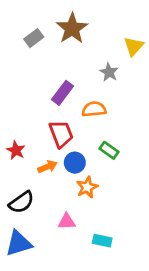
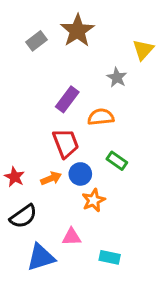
red star: (16, 150) -> (15, 177), moved
blue triangle: (19, 243) -> (41, 257), moved

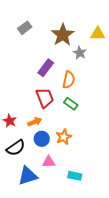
brown star: (77, 31) -> (63, 35), moved
yellow triangle: (143, 50) -> (98, 34), turned 49
orange semicircle: (101, 117) -> (69, 80), turned 108
green rectangle: (117, 161) -> (71, 104), moved
blue circle: (80, 174) -> (42, 139), moved

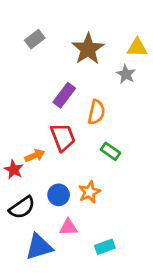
gray star: (80, 53) -> (126, 74), moved
green rectangle: (71, 104) -> (110, 151), moved
orange arrow: (35, 122) -> (35, 156), moved
cyan rectangle: (75, 176) -> (105, 247), turned -32

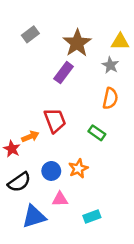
purple rectangle: (64, 95) -> (64, 73), moved
orange semicircle: (96, 112) -> (110, 98), moved

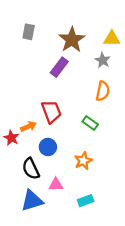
gray rectangle: (30, 34) -> (29, 32), turned -42
orange star: (78, 169) -> (83, 161), moved
blue circle: (51, 171) -> (48, 147), moved
black semicircle: (19, 182) -> (31, 169), moved, turned 100

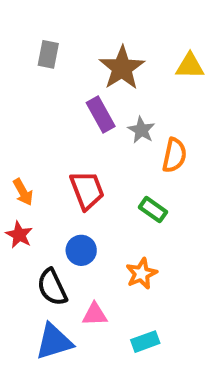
gray star: (103, 60) -> (141, 130), moved
purple rectangle: (59, 67) -> (101, 114), turned -66
orange arrow: (29, 126) -> (23, 192), moved, turned 84

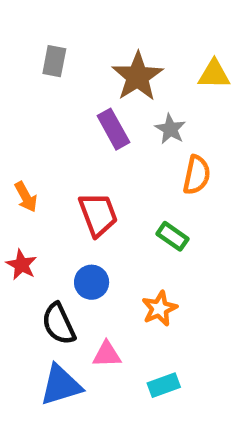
gray star: (141, 130) -> (170, 129), moved
orange arrow: (23, 192) -> (26, 197), moved

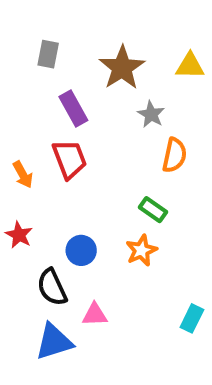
purple rectangle: (113, 129) -> (73, 109), moved
red trapezoid: (98, 214) -> (70, 159), moved
orange star: (159, 308) -> (141, 250), moved
cyan rectangle: (164, 385) -> (192, 318), moved, turned -44

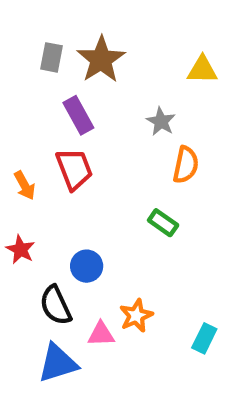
brown star: (122, 68) -> (101, 59), moved
orange star: (141, 250) -> (136, 316), moved

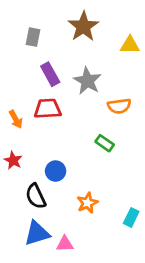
brown star: (101, 59) -> (83, 26), moved
gray star: (161, 121) -> (87, 81), moved, size x1.5
orange semicircle: (186, 165) -> (119, 106), turned 70
red trapezoid: (74, 169) -> (48, 109), turned -72
pink triangle: (101, 334) -> (65, 244), moved

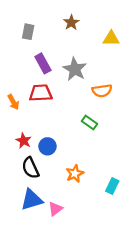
brown star: (83, 26) -> (71, 23), size x0.6
red star: (13, 160) -> (24, 141), moved
pink triangle: (65, 244) -> (55, 209), turned -35

